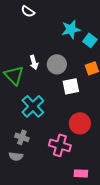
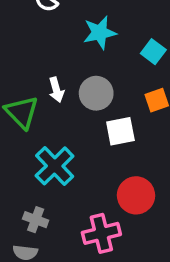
cyan star: (71, 29) -> (100, 33), moved
pink cross: (60, 145) -> (101, 233), turned -30

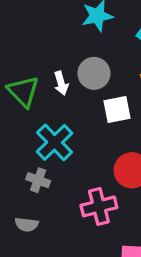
white arrow: (56, 90) -> (61, 83), moved
gray cross: (36, 220) -> (38, 180), moved

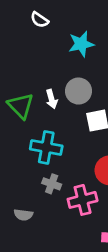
cyan cross: (55, 142) -> (46, 147), turned -36
gray cross: (38, 180) -> (52, 184), moved

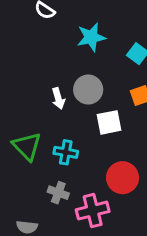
green triangle: (21, 106) -> (27, 146), moved
cyan cross: (46, 147) -> (66, 152), moved, size x0.7

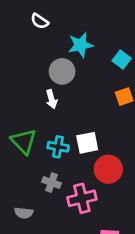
gray circle: (88, 90) -> (62, 71), moved
white square: (109, 122) -> (87, 143), moved

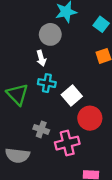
white square: (87, 143) -> (72, 96), turned -30
cyan cross: (58, 147) -> (47, 83), moved
gray semicircle: (24, 213) -> (17, 155), size x1.5

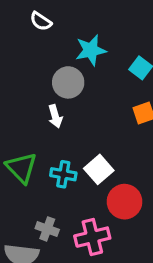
cyan cross: (47, 83) -> (63, 174), moved
gray cross: (41, 129) -> (47, 229), moved

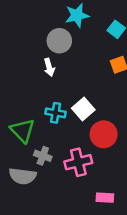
green triangle: (21, 168) -> (23, 131), moved

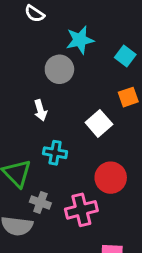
white arrow: (49, 67) -> (40, 110), moved
white square: (83, 109) -> (99, 123), moved

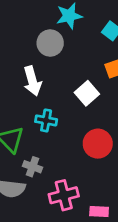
white arrow: (40, 110) -> (32, 81), size x1.5
pink cross: (81, 210) -> (64, 195), moved

